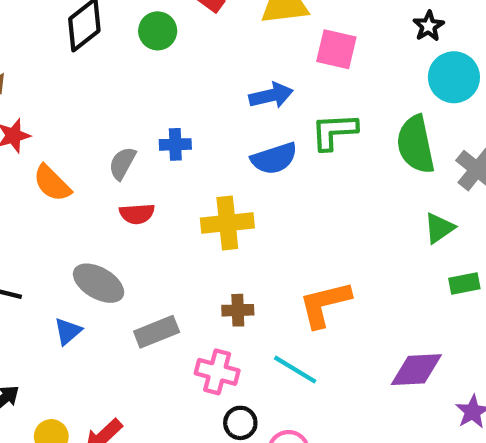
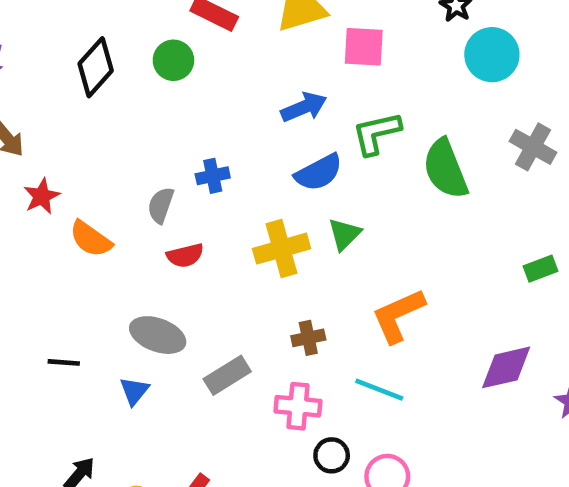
green semicircle: (416, 144) -> (445, 169), moved
green triangle: (439, 228) -> (345, 234), moved

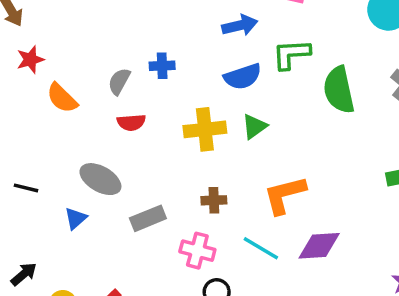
purple diamond: (506, 367) -> (319, 246), moved

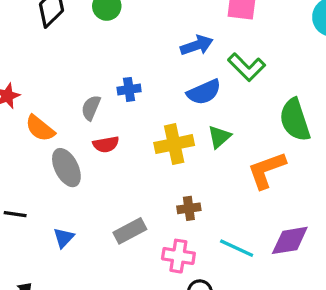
green L-shape: (291, 54) -> (247, 67), turned -126
green semicircle: (339, 90) -> (295, 120), moved
gray ellipse: (100, 179) -> (66, 168), moved, turned 39
orange L-shape: (285, 195) -> (267, 170), moved

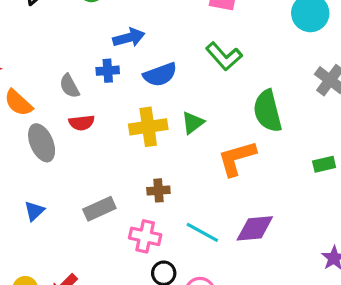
blue arrow: (197, 45) -> (129, 38), moved
blue semicircle: (204, 92) -> (160, 75), moved
gray semicircle: (91, 108) -> (69, 86), turned -55

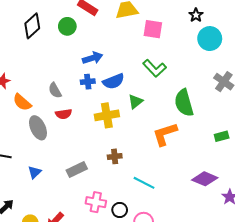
blue cross: (108, 71) -> (88, 82), moved
green triangle: (193, 123) -> (135, 102), moved
purple diamond: (255, 228) -> (205, 179), moved, turned 30
pink cross: (145, 236) -> (96, 202), moved

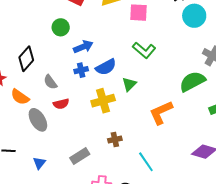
black diamond: (32, 26) -> (26, 59), moved
green circle: (67, 26) -> (61, 27), moved
green semicircle: (184, 103) -> (192, 81), moved, turned 84
cyan line: (144, 183) -> (146, 162), turned 35

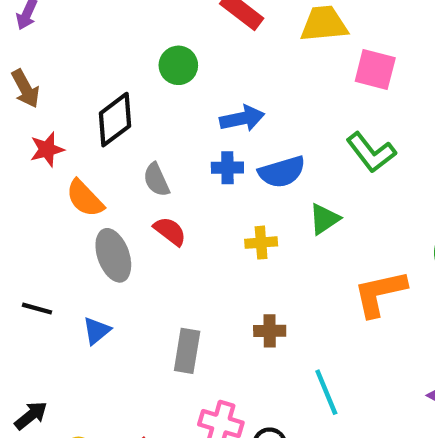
green circle: (61, 27) -> (178, 65), moved
yellow cross: (103, 101) -> (261, 243), size x0.6
red semicircle: (61, 104) -> (170, 231), turned -140
gray rectangle: (80, 156) -> (187, 351), turned -60
blue triangle: (39, 163) -> (97, 331), moved

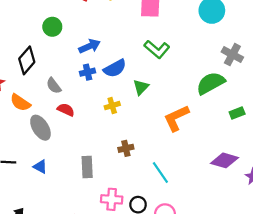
blue triangle: (97, 331) -> (40, 167), turned -40

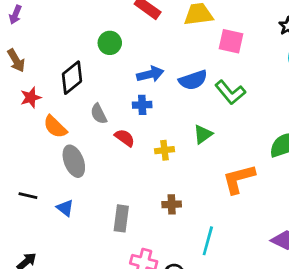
blue semicircle: (115, 68) -> (193, 80), moved
red semicircle: (66, 110) -> (125, 138), moved
cyan line: (160, 173) -> (208, 241), turned 40

